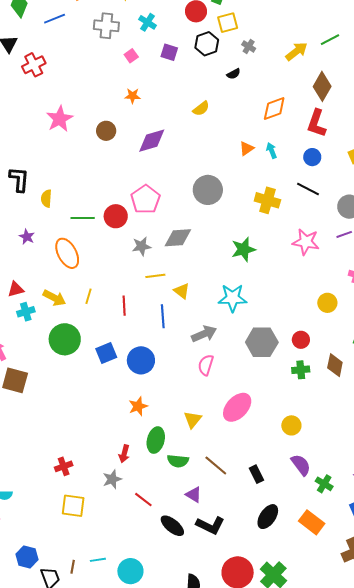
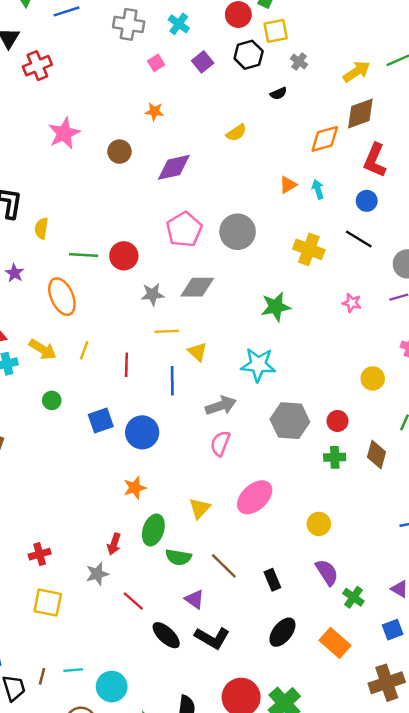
purple square: (169, 52) -> (203, 62), turned 30
brown diamond: (322, 86) -> (360, 113), moved, turned 36
pink pentagon: (145, 199) -> (184, 229), moved
pink star: (306, 242) -> (352, 303), size x0.6
green circle: (65, 339) -> (52, 400), size x0.5

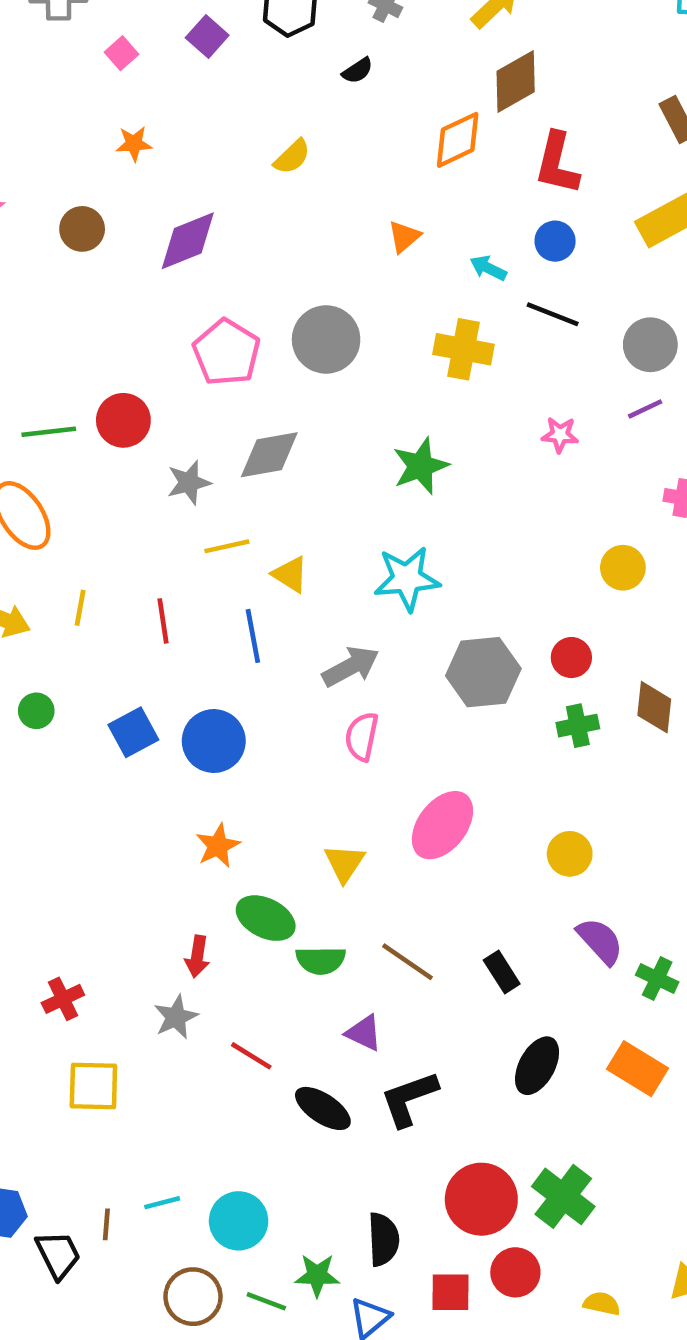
cyan arrow: (318, 189) -> (488, 268), moved, turned -36
green ellipse: (153, 530) -> (266, 918), turned -72
black L-shape: (212, 638) -> (409, 1099), turned 140

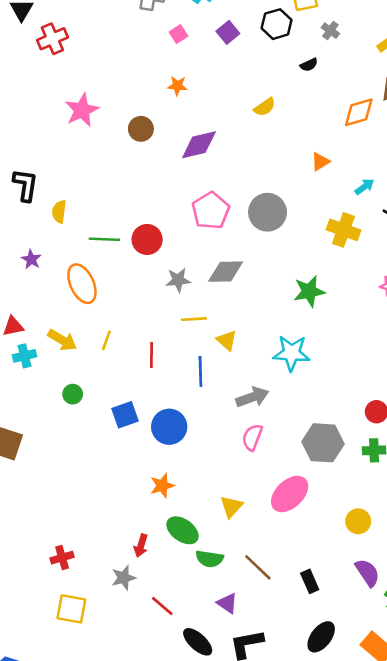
cyan arrow: (488, 268) -> (364, 187), turned 108
gray hexagon: (483, 672) -> (323, 443), moved

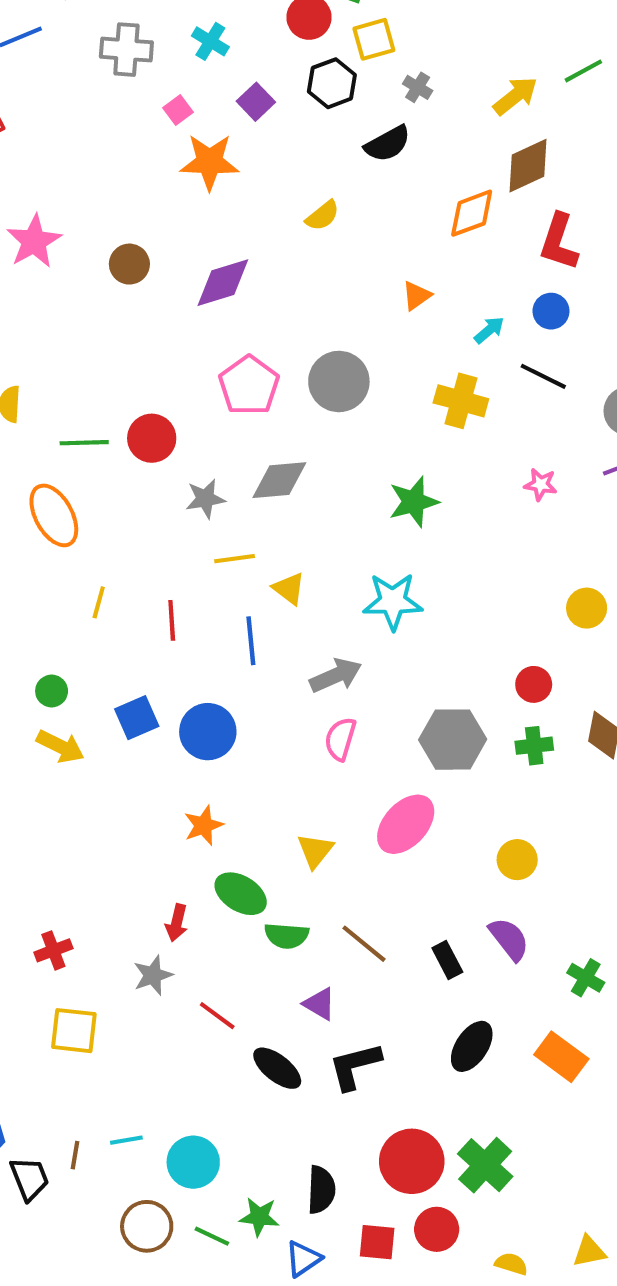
black semicircle: (309, 65) -> (388, 144), size x1.6
orange star: (177, 86) -> (209, 162), moved, size x1.8
yellow arrow: (62, 340) -> (60, 746), moved
purple semicircle: (367, 573) -> (509, 939), moved

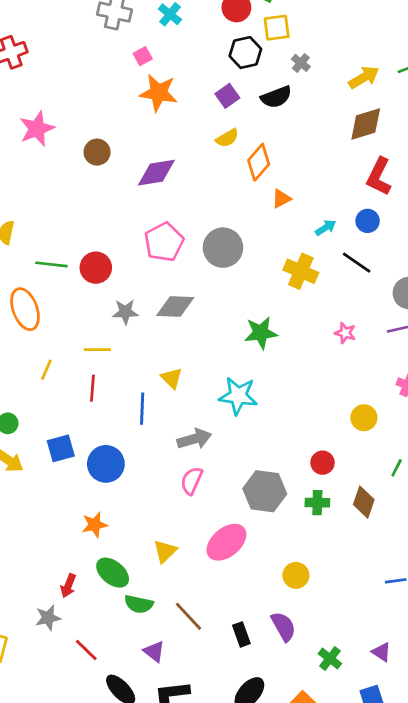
purple square: (256, 102) -> (227, 96), moved
orange diamond: (472, 213) -> (259, 162), moved, turned -36
yellow line: (235, 559) -> (97, 350), moved

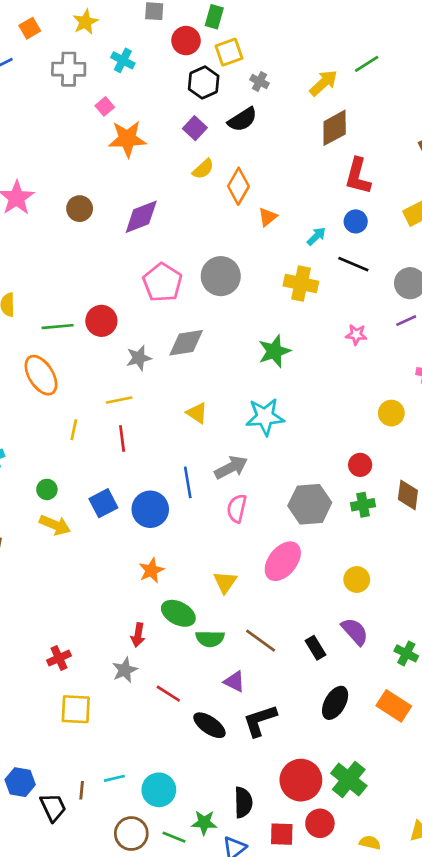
blue line: (142, 409) -> (188, 482), moved

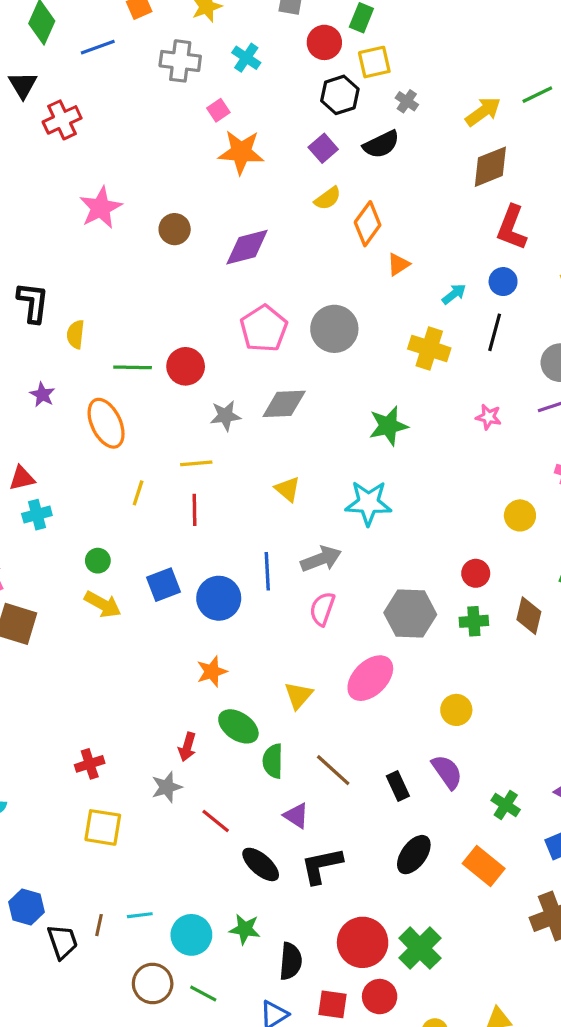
black line: (353, 264) -> (495, 332), turned 76
green semicircle: (210, 639) -> (273, 761), turned 84
green star: (204, 823) -> (245, 929), moved

